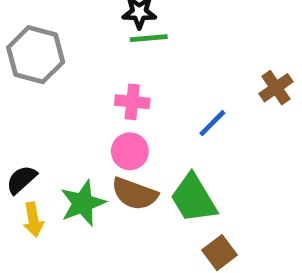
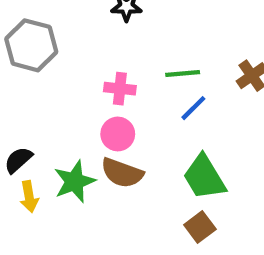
green line: (149, 38) -> (183, 73), moved
green trapezoid: (194, 198) -> (204, 177), moved

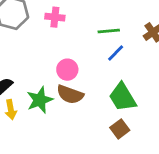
pink cross: (120, 89) -> (55, 17), moved

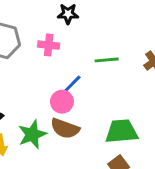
blue line: (116, 53) -> (72, 84), moved
green trapezoid: (123, 97) -> (122, 131), turned 116

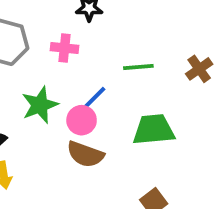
green trapezoid: (122, 131) -> (154, 130), moved
green star: (32, 134) -> (40, 105), moved

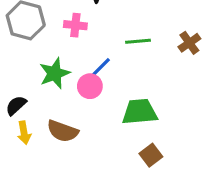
green trapezoid: (154, 130) -> (140, 112), moved
brown semicircle: (85, 154) -> (63, 131), moved

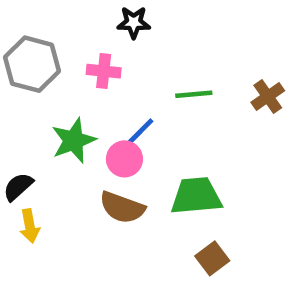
brown semicircle: (63, 131) -> (122, 207), moved

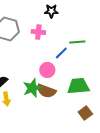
blue line: (141, 131) -> (61, 53), moved
green star: (74, 140) -> (32, 88), moved

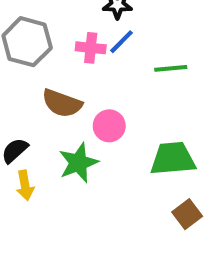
blue line: (61, 53) -> (122, 42), moved
brown semicircle: (46, 91) -> (62, 103), moved

